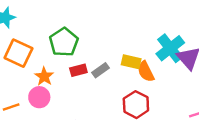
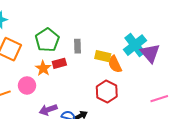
gray rectangle: (100, 70) -> (77, 46), moved, turned -56
orange star: (44, 76) -> (43, 68), moved

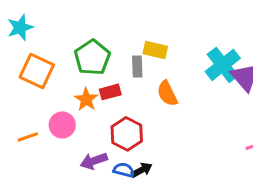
yellow rectangle: (103, 56) -> (155, 50), moved
orange semicircle: (115, 64) -> (167, 93), moved
red hexagon: (107, 92) -> (127, 134), moved

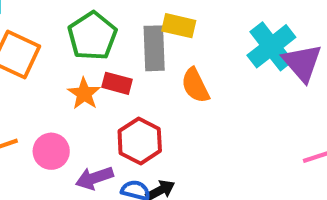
gray rectangle: (137, 66) -> (154, 48), size x1.5
red rectangle: (110, 92) -> (117, 83), turned 30
pink circle: (62, 125) -> (51, 151), moved

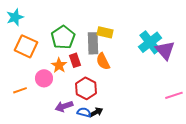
red rectangle: (117, 83) -> (75, 60), turned 56
orange semicircle: (195, 85) -> (103, 61), moved
pink circle: (51, 151) -> (44, 78), moved

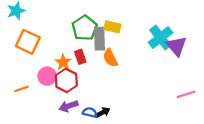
green pentagon: (63, 37) -> (85, 28), moved
red hexagon: (86, 88) -> (66, 80), moved

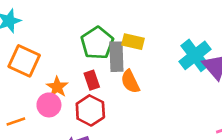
orange star: (63, 62) -> (57, 87), moved
red hexagon: (66, 80) -> (90, 110), moved

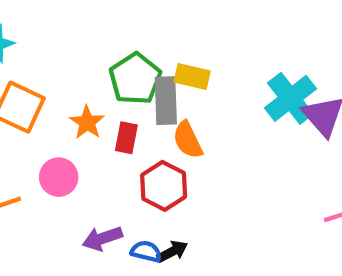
red rectangle: (92, 80) -> (126, 138), turned 30
orange star: (57, 87) -> (87, 122), moved
red hexagon: (90, 110) -> (164, 186), moved

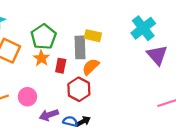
green pentagon: (135, 79) -> (44, 37), moved
cyan cross: (290, 98) -> (143, 28), moved
orange semicircle: (188, 140) -> (91, 67), turned 72
pink circle: (59, 177) -> (27, 97), moved

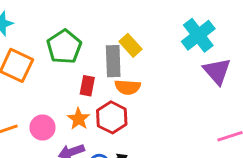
yellow rectangle: (93, 36) -> (130, 45), turned 35
orange star: (41, 58) -> (79, 119), moved
orange semicircle: (91, 67) -> (128, 87), turned -132

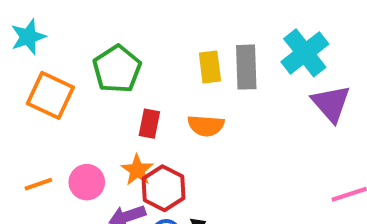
yellow rectangle: (130, 45) -> (210, 67), turned 35
gray rectangle: (113, 61) -> (246, 67), moved
red hexagon: (112, 117) -> (163, 188), moved

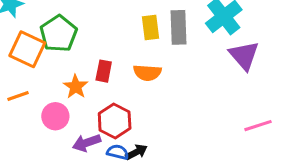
green pentagon: (117, 69) -> (58, 34), moved
orange star: (137, 170) -> (76, 87), moved
orange line: (38, 184) -> (18, 96), moved

